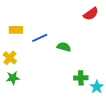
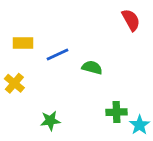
red semicircle: (91, 14) -> (131, 20), turned -84
green star: (13, 78) -> (50, 121), moved

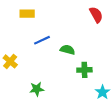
yellow rectangle: (23, 43) -> (27, 14), moved
green cross: (117, 112) -> (84, 70), moved

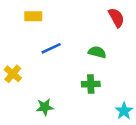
green semicircle: (67, 50) -> (97, 52), moved
green cross: (84, 70) -> (91, 84), moved

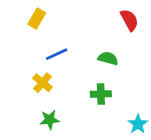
yellow rectangle: (33, 16) -> (37, 19), turned -60
yellow cross: (13, 74) -> (42, 83), moved

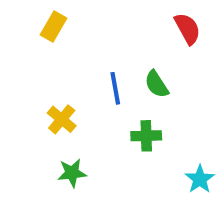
blue line: (57, 54) -> (115, 88), moved, turned -75
green semicircle: (108, 58) -> (157, 84), turned -138

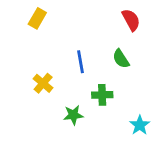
green semicircle: (157, 84) -> (121, 59), moved
green star: (72, 173) -> (73, 115), moved

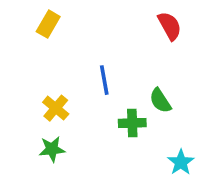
green semicircle: (121, 59) -> (160, 101), moved
green star: (73, 115) -> (52, 149), moved

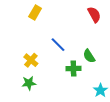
yellow rectangle: (48, 24) -> (35, 12), moved
blue line: (104, 80) -> (58, 45), turned -35

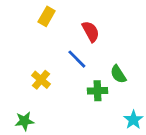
red semicircle: (94, 15) -> (91, 31), moved
green star: (29, 83) -> (24, 121), moved

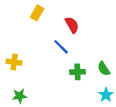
green semicircle: (118, 74) -> (104, 69), moved
yellow cross: (41, 80) -> (14, 62), moved, turned -32

